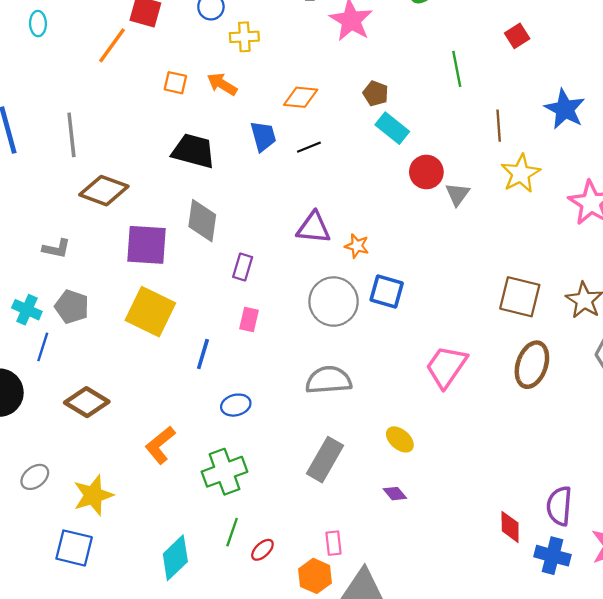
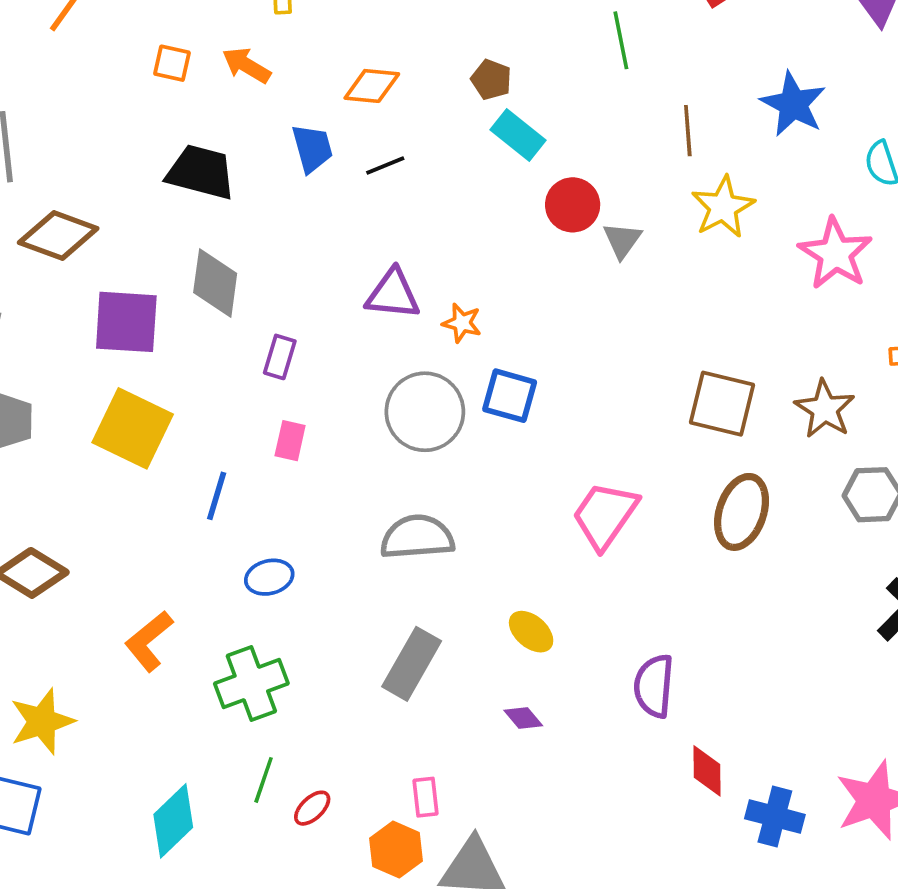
purple semicircle: (559, 506) -> (654, 686), moved

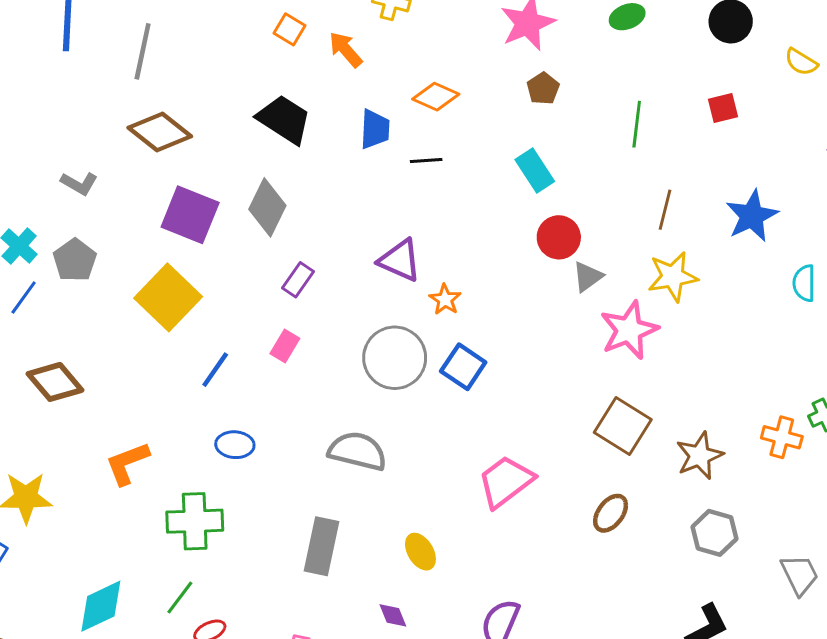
brown pentagon: (491, 80) -> (543, 88), moved
pink star: (835, 254) -> (629, 330), moved
brown ellipse: (742, 512) -> (611, 513), size x0.7
gray rectangle: (412, 664) -> (322, 546), turned -36

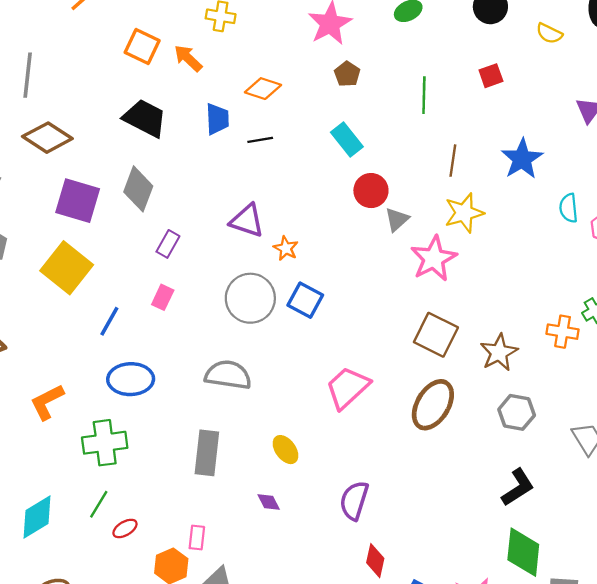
orange square: (289, 29) -> (142, 47), size x1.4
blue ellipse: (235, 445) -> (131, 379), size x1.5
brown ellipse: (611, 513) -> (433, 405), size x1.6

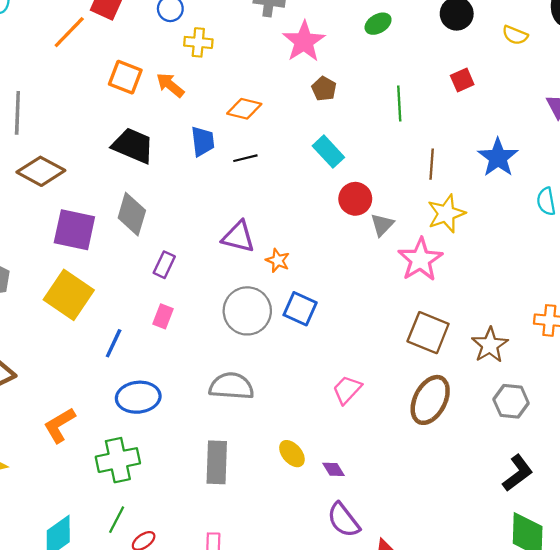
pink trapezoid: (348, 388) -> (347, 390), size x0.7
purple semicircle: (354, 500) -> (343, 520), moved, turned -51
purple diamond: (269, 502) -> (333, 469), moved

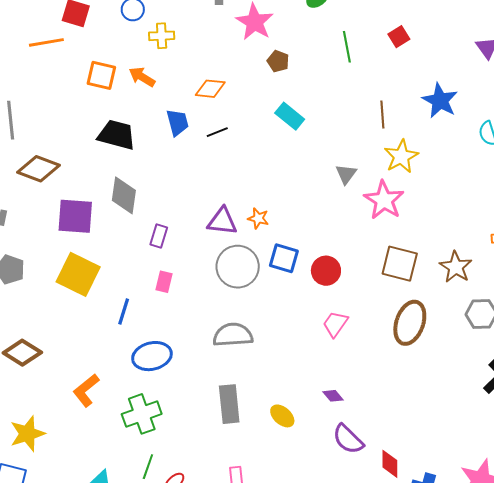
orange line: (69, 32) -> (46, 42), turned 44
green line: (399, 103) -> (347, 47), moved
red circle: (355, 199) -> (326, 271), moved
purple triangle: (238, 237) -> (222, 221), moved
yellow ellipse: (292, 454) -> (282, 416), moved

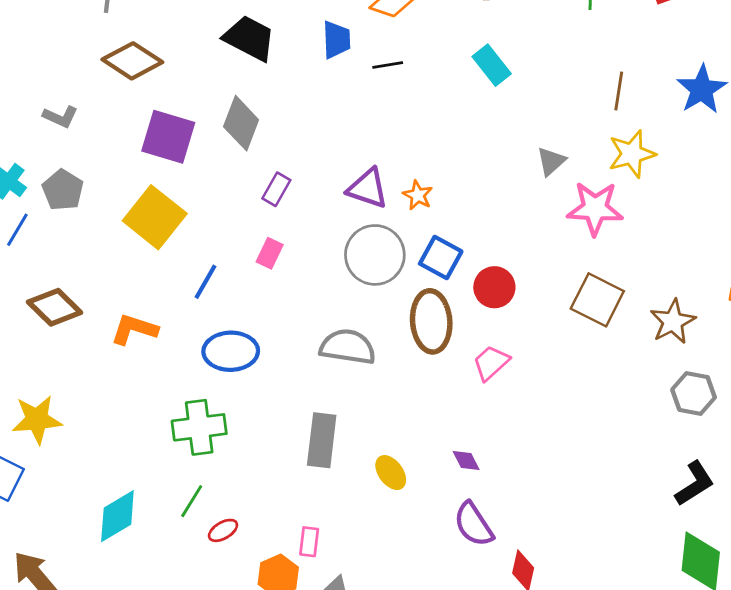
pink star: (384, 200) -> (595, 208), turned 30
brown ellipse: (410, 323) -> (431, 321), moved, turned -36
orange L-shape: (86, 390) -> (134, 329), moved, turned 44

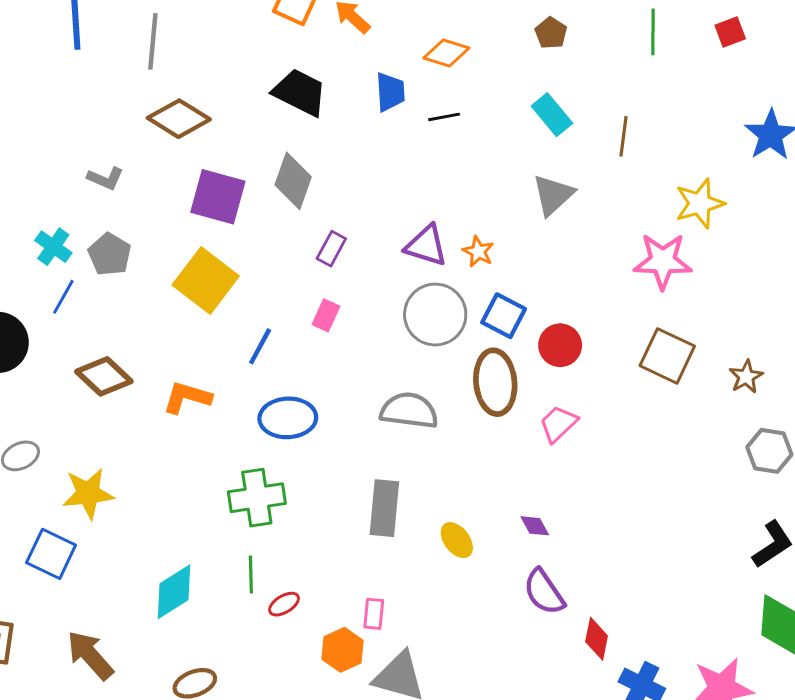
brown line: (619, 91) -> (623, 136), moved
gray triangle: (551, 161) -> (553, 195), moved, size x1.4
brown star: (673, 322) -> (746, 377), size x0.7
green line: (192, 501) -> (251, 574), turned -32

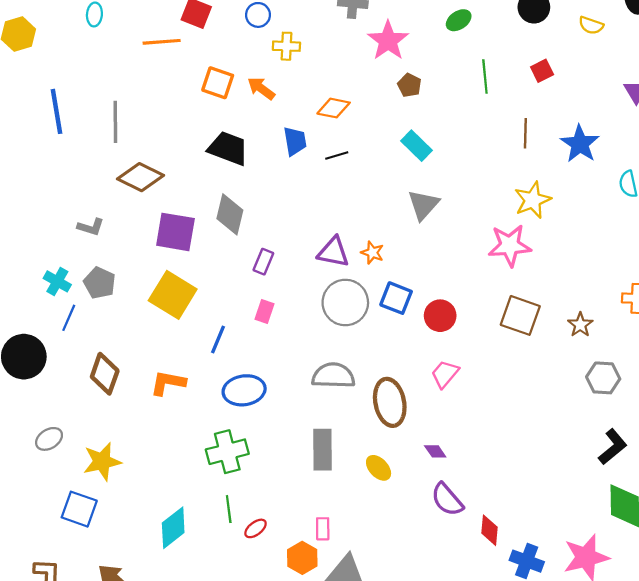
brown line: (623, 136) -> (525, 133), moved
brown diamond: (104, 376) -> (105, 374), turned 72
brown ellipse: (495, 382) -> (390, 402), moved

